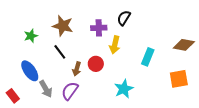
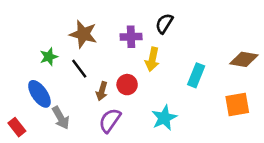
green star: (31, 36) -> (49, 57), moved
purple semicircle: (70, 91) -> (110, 120), moved

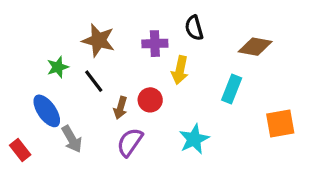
black semicircle: (164, 24) -> (194, 28), turned -48
brown diamond: (244, 59) -> (255, 47), moved

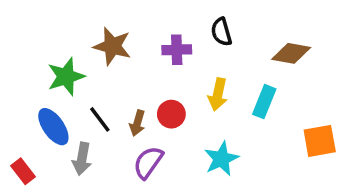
green star: (58, 67) -> (66, 77), size x1.5
yellow arrow: (180, 70) -> (218, 94), moved
black line: (94, 81) -> (100, 119), moved
gray arrow: (72, 139) -> (82, 159), turned 40

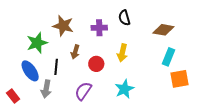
cyan rectangle: (264, 102) -> (168, 57), moved
black line: (100, 119) -> (56, 67), turned 42
brown arrow: (137, 123) -> (75, 52), moved

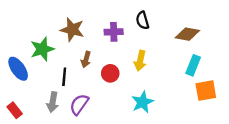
blue ellipse: (30, 71) -> (18, 69), moved
purple semicircle: (83, 91) -> (79, 104), moved

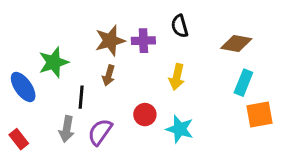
brown star: (72, 30) -> (110, 41), moved, turned -30
red circle: (110, 73) -> (145, 115), moved
cyan star: (142, 102) -> (180, 129), turned -30

